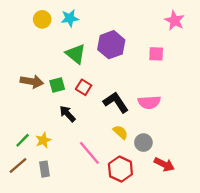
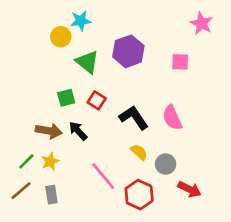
yellow circle: (42, 19) -> (61, 37), moved
brown arrow: (32, 82) -> (49, 131), moved
pink semicircle: (149, 102) -> (172, 118), turned 70

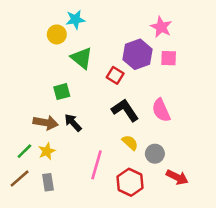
pink star: (201, 23) -> (161, 27), moved
purple hexagon: (128, 51) -> (137, 54), moved
red square: (97, 100) -> (115, 75), moved
pink line: (103, 176) -> (97, 165), turned 56

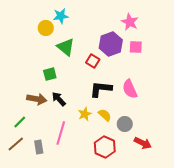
black L-shape: (125, 110) -> (101, 89), turned -50
yellow star: (47, 151) -> (85, 114), moved
pink line: (97, 165) -> (61, 133), moved

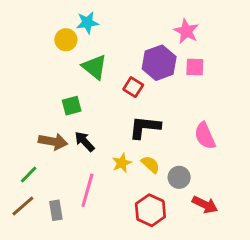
pink semicircle: (130, 89) -> (205, 136), moved

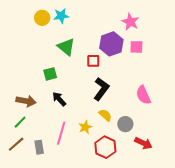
yellow circle: (66, 40) -> (42, 18), moved
red square: (133, 87) -> (93, 61), turned -32
black L-shape: (145, 127) -> (101, 89), turned 120
brown arrow: (53, 141) -> (26, 101), moved
yellow star: (122, 163) -> (85, 127), moved

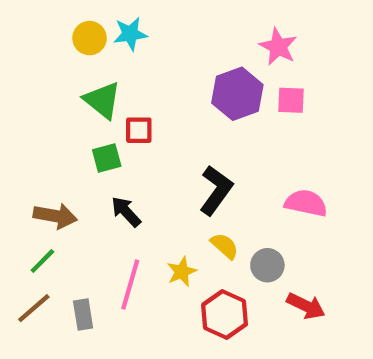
green triangle: (66, 47) -> (102, 100), moved
red square: (93, 61) -> (139, 130), moved
pink semicircle: (143, 95) -> (306, 203), turned 126

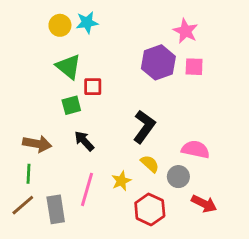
pink semicircle: (306, 203) -> (195, 149), moved
green line: (42, 261) -> (29, 174), turned -42
gray rectangle: (83, 315) -> (56, 209), size x1.4

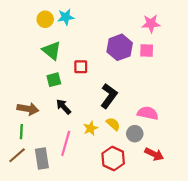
pink star: (186, 31) -> (151, 24), moved, turned -30
red square: (93, 87) -> (81, 67), moved
yellow star: (121, 181) -> (90, 128), moved

